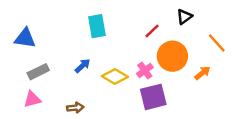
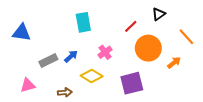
pink cross: (145, 71) -> (105, 52), moved
gray rectangle: (38, 72) -> (48, 60), moved
yellow diamond: (115, 77) -> (92, 76), moved

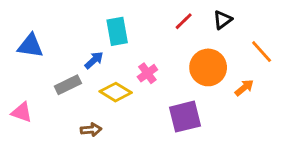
red line: (131, 26) -> (184, 21), moved
blue arrow: (71, 56) -> (94, 60), moved
yellow diamond: (92, 76) -> (116, 92), moved
pink triangle: (28, 85) -> (22, 112), moved, turned 35

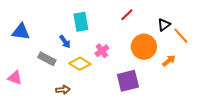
black triangle: (223, 20) -> (164, 25), moved
blue arrow: (94, 60) -> (65, 42), turned 96
gray rectangle: (68, 85) -> (47, 59), turned 54

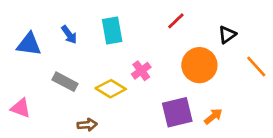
orange line: (181, 36) -> (256, 67), moved
blue arrow: (65, 42) -> (69, 35), moved
orange arrow: (169, 61) -> (213, 116), moved

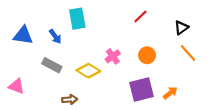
cyan rectangle: (112, 30) -> (77, 19), moved
blue arrow: (69, 35) -> (55, 36), moved
orange circle: (199, 65) -> (147, 55), moved, size x0.6
orange line: (256, 67) -> (188, 53), moved

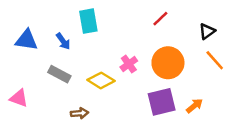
orange circle: (147, 55) -> (168, 63), size x1.6

